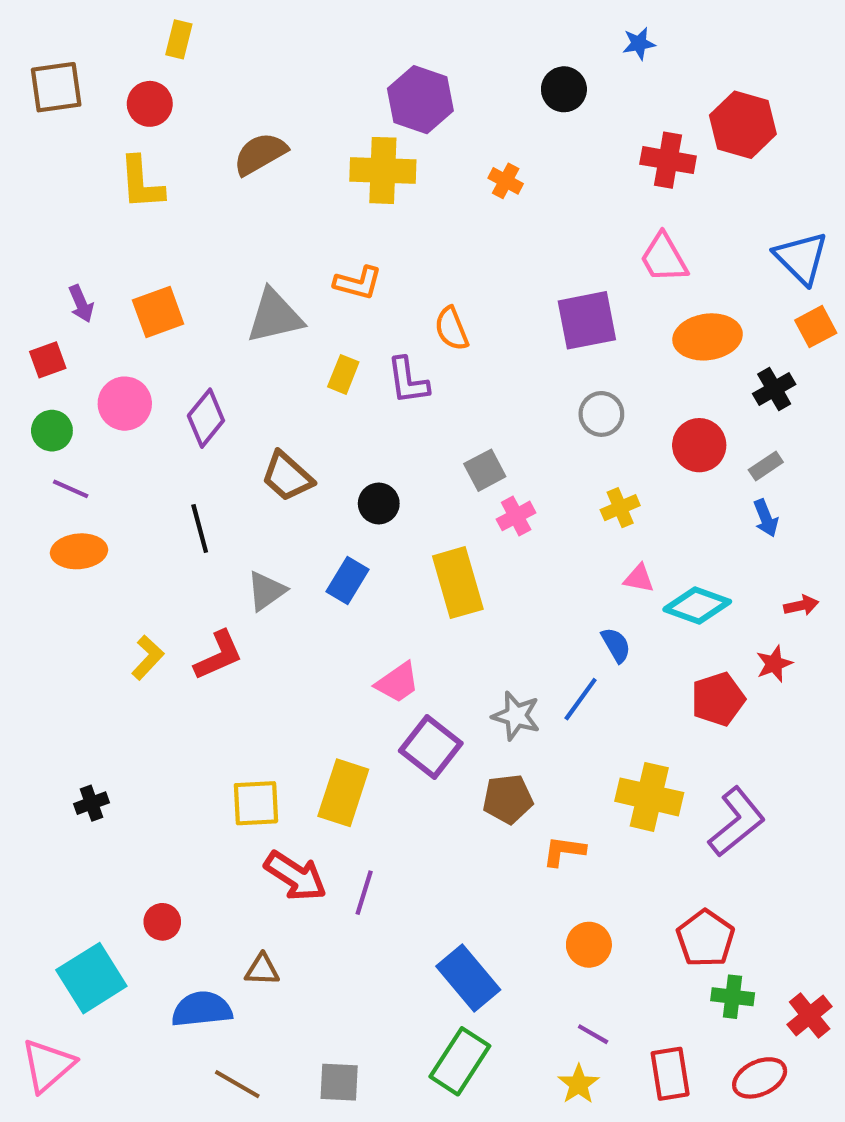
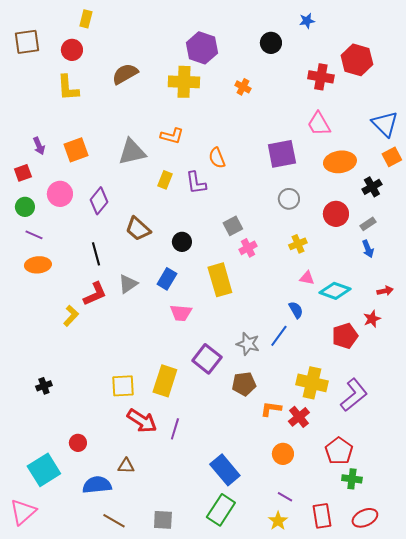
red L-shape: (218, 655) -> (95, 294), moved
pink trapezoid: (397, 682) -> (181, 313), moved, turned 40
red cross: (810, 1015) -> (299, 417), moved

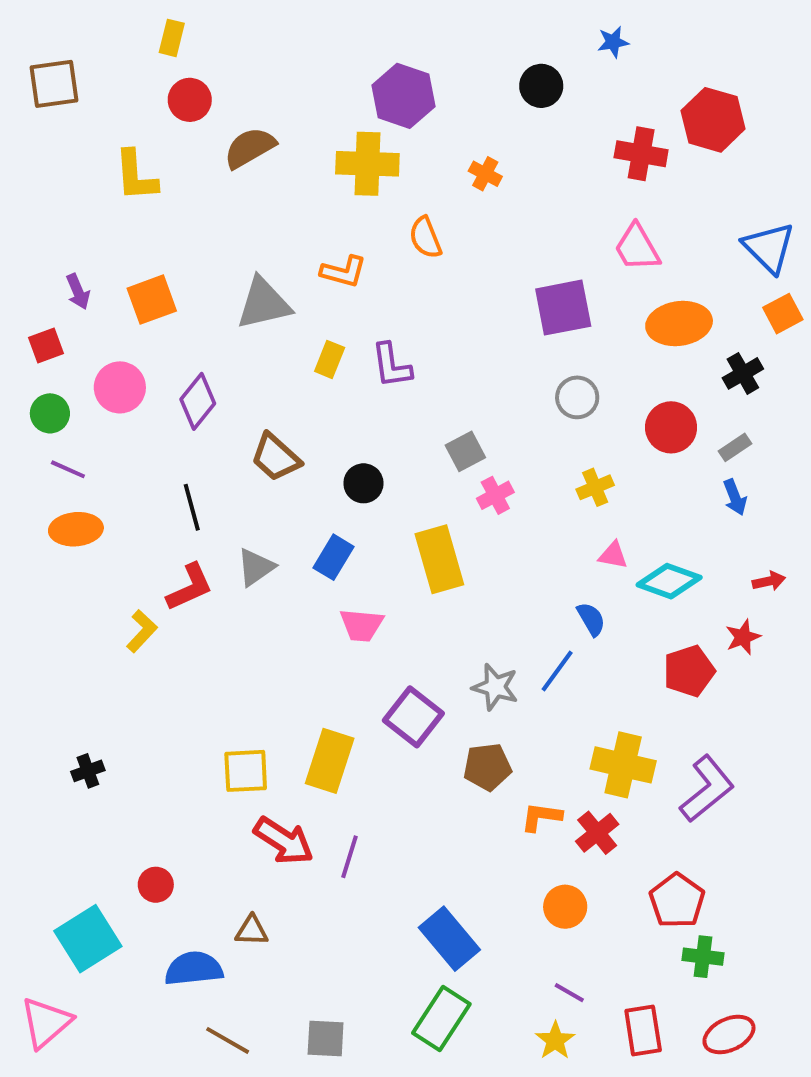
red circle: (72, 50) -> (190, 100), moved
orange semicircle: (217, 158) -> (425, 238), moved

